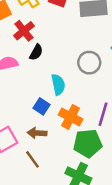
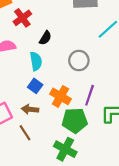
black semicircle: (36, 52) -> (45, 38), moved
gray circle: (89, 63) -> (79, 61), moved
cyan semicircle: (58, 85) -> (36, 61), moved

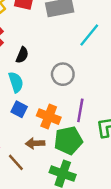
brown arrow: (30, 109) -> (35, 143), moved

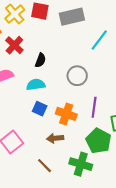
cyan semicircle: (16, 82) -> (36, 85), turned -78
green pentagon: (68, 141) -> (98, 141), moved, turned -30
brown line: (16, 162) -> (45, 166), moved

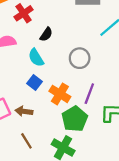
cyan semicircle: (36, 85) -> (36, 58), turned -126
brown arrow: (55, 138) -> (24, 111), moved
green pentagon: (98, 141) -> (75, 119), moved

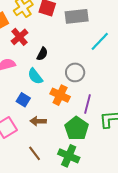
blue square: (34, 83) -> (23, 100), moved
orange cross: (60, 94) -> (60, 95), moved
brown arrow: (24, 111) -> (38, 121), moved

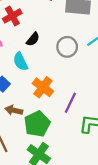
gray circle: (75, 72) -> (67, 47), moved
green pentagon: (77, 128) -> (37, 124), moved

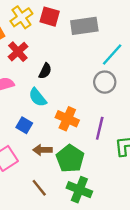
gray circle: (67, 47) -> (105, 82), moved

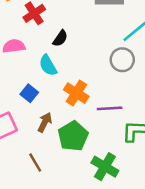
purple line: (100, 128) -> (110, 108), turned 65
brown arrow: (42, 150) -> (45, 122), turned 108
green cross: (79, 190) -> (105, 167), moved

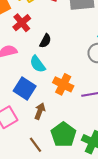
blue square: (29, 93) -> (25, 89), size x1.5
green pentagon: (73, 136) -> (63, 135), moved

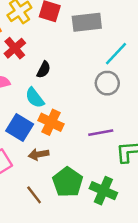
orange cross: (63, 84) -> (51, 122), moved
brown arrow: (40, 111) -> (39, 154), turned -119

